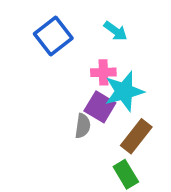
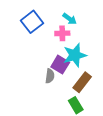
pink cross: (103, 72) -> (62, 33), moved

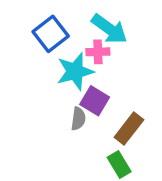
cyan arrow: (70, 19) -> (109, 29), size x1.6
cyan star: (75, 55) -> (75, 71), moved

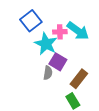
cyan arrow: (109, 29) -> (78, 31), moved
cyan star: (75, 71) -> (46, 44), turned -30

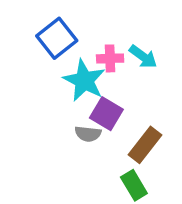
cyan arrow: (78, 31) -> (143, 57), size x0.7
gray semicircle: (48, 73) -> (88, 134), turned 88

